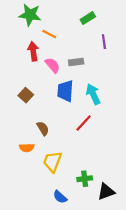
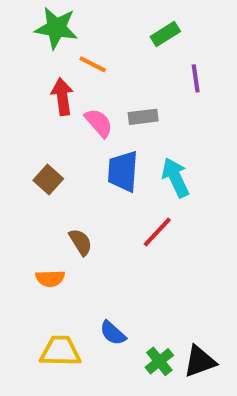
yellow trapezoid: (52, 162) -> (60, 351), moved, turned 70
green cross: (85, 179) -> (159, 361), moved, turned -32
blue semicircle: (60, 197) -> (113, 333), moved

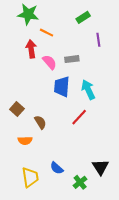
brown square: (48, 179) -> (17, 109), moved
yellow trapezoid: (60, 351) -> (30, 177), turned 80
black triangle: (200, 361) -> (100, 167), moved, turned -42

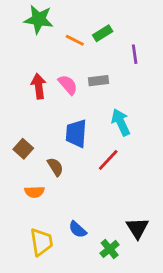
green rectangle: (83, 17) -> (103, 33), moved
orange line: (46, 33) -> (75, 40), moved
red arrow: (31, 49) -> (39, 86), moved
blue trapezoid: (62, 87) -> (76, 133), moved

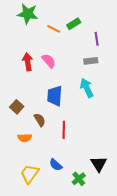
gray rectangle: (98, 81) -> (91, 61), moved
red line: (108, 160) -> (64, 130), moved, turned -42
yellow trapezoid: (41, 242) -> (30, 174), turned -135

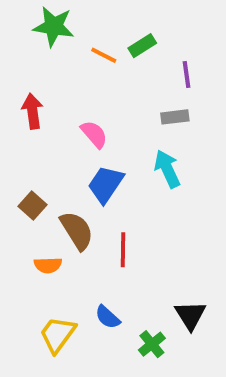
pink semicircle: (49, 61) -> (94, 134), moved
red arrow: (28, 62) -> (33, 111), moved
blue trapezoid: (55, 96) -> (106, 184), turned 30
brown semicircle: (40, 120) -> (77, 231), size x1.5

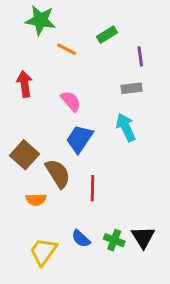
orange line: (104, 55) -> (66, 49), moved
brown square: (33, 205) -> (25, 155), size x1.4
green cross: (152, 344) -> (114, 240), moved, turned -30

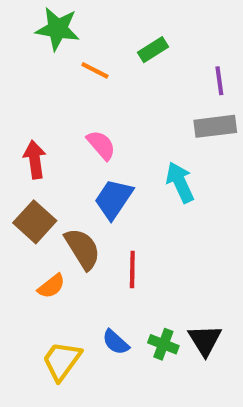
purple line: (140, 56) -> (219, 81), moved
red arrow: (25, 84) -> (35, 160), moved
gray rectangle: (132, 88) -> (215, 126), moved, size x1.4
orange semicircle: (36, 200) -> (51, 286), turned -36

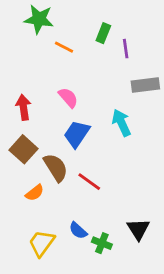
green rectangle: (153, 50) -> (103, 33), turned -36
purple line: (219, 81) -> (126, 49), moved
red line: (132, 270) -> (89, 182), turned -55
green cross: (163, 344) -> (102, 243), moved

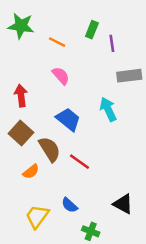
green star: (39, 19) -> (21, 26), moved
pink semicircle: (68, 98) -> (61, 76), moved
blue trapezoid: (77, 134) -> (68, 119), turned 95
black triangle: (138, 229) -> (123, 204), turned -30
green cross: (102, 243) -> (91, 231), moved

